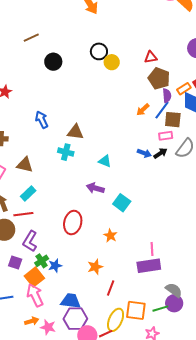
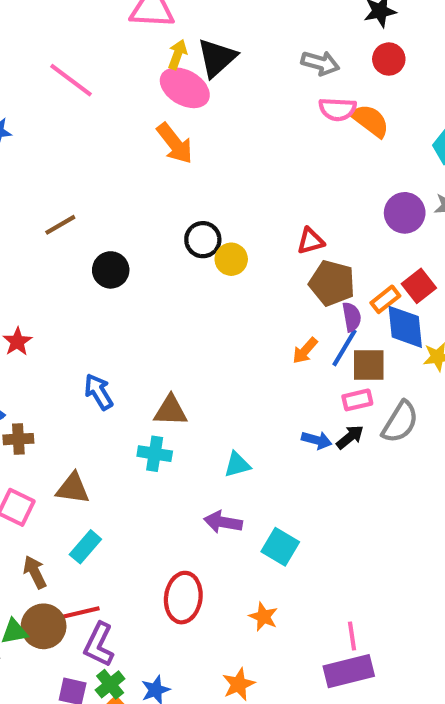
cyan triangle: (105, 161) -> (237, 465), turned -32
red line: (23, 214) -> (79, 613), moved
green cross: (42, 261) -> (110, 684), moved

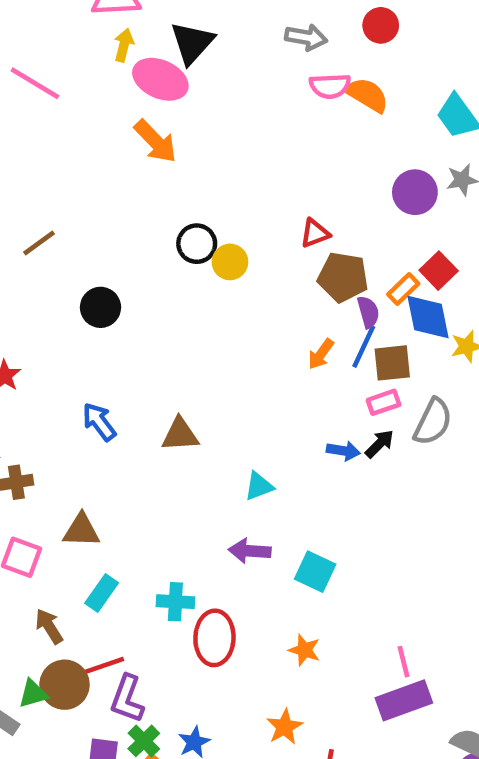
yellow arrow: (178, 54) -> (124, 45), moved
black circle: (111, 270) -> (100, 307), moved
cyan cross: (155, 454) -> (175, 602), moved

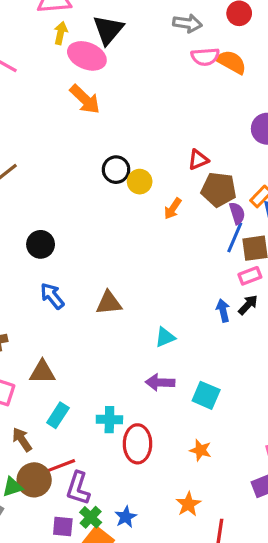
black circle: (100, 307) -> (41, 244), moved
orange arrow: (321, 354) -> (173, 209), moved
blue arrow: (343, 451) -> (223, 311), turned -110

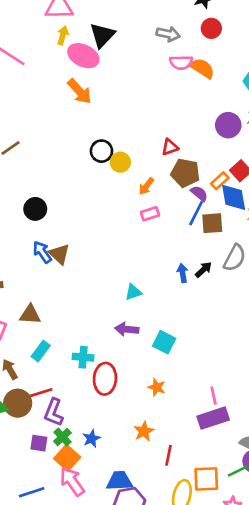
purple semicircle: (237, 213) -> (199, 193), turned -36
pink rectangle: (250, 276) -> (150, 214), moved
brown triangle: (109, 303) -> (59, 254), moved, turned 45

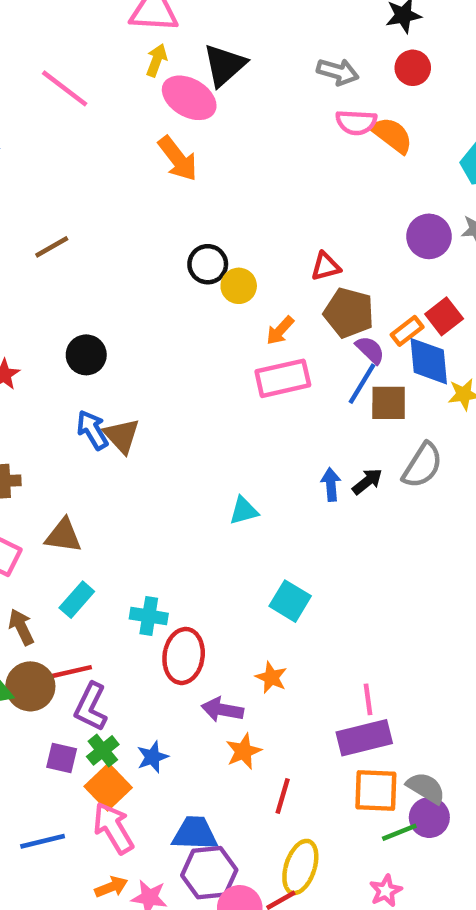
pink rectangle: (150, 214) -> (283, 378), size x1.6
purple arrow: (127, 329) -> (222, 710), moved
orange square: (206, 479) -> (376, 790), moved

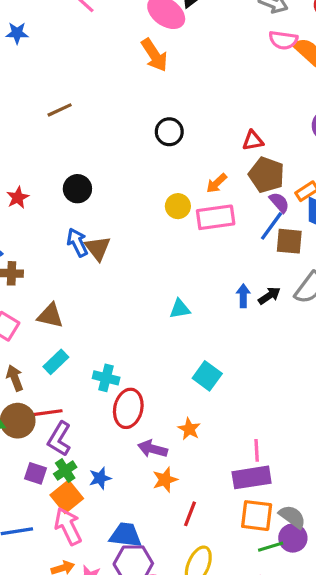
yellow circle: (239, 286) -> (178, 206), moved

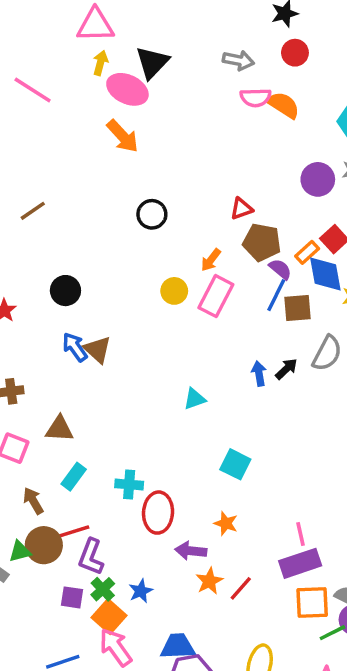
pink rectangle: (216, 217) -> (216, 296), turned -45
red line: (190, 514) -> (241, 588), moved, turned 30

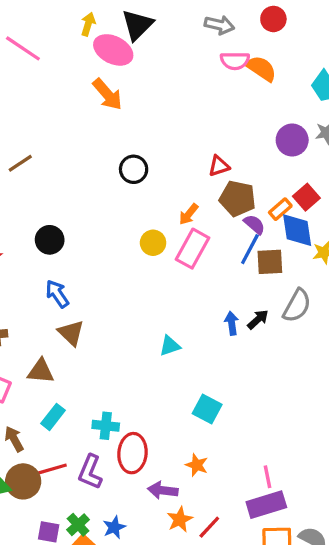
brown triangle: (97, 350) -> (71, 333), moved
purple L-shape: (91, 557) -> (90, 472), moved

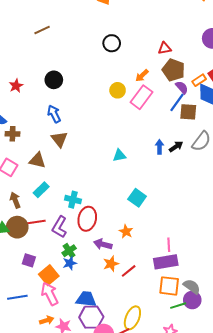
green cross: (78, 525) -> (69, 251), moved

